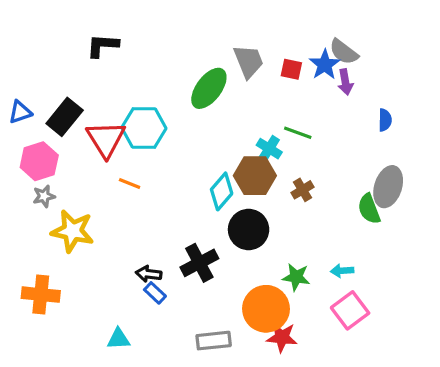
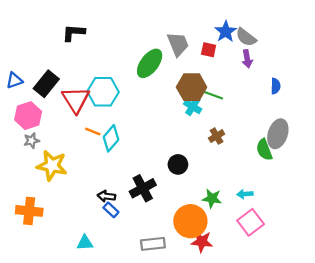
blue star: (325, 65) -> (226, 32), moved
brown hexagon: (255, 176) -> (192, 87), moved
cyan diamond: (222, 191) -> (111, 138), moved
black circle: (249, 229) -> (178, 164), size x0.7

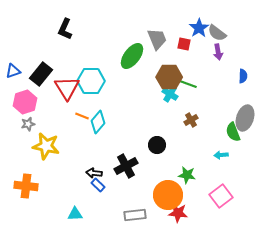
black L-shape: (73, 33) -> (65, 29), turned -70
cyan arrow: (245, 194) -> (221, 155), moved

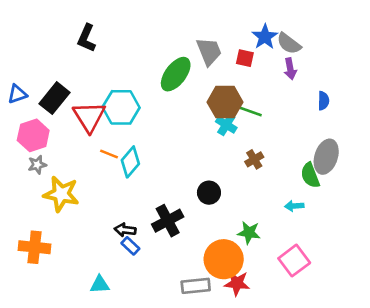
gray rectangle: (135, 215) -> (196, 286), moved

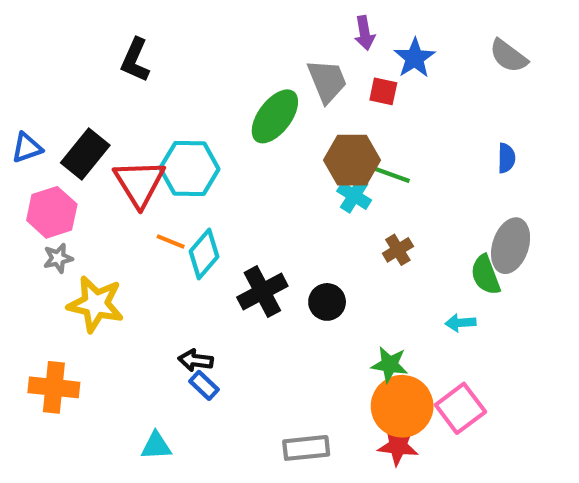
gray semicircle: (289, 43) -> (508, 56), moved
purple arrow: (290, 69) -> (365, 33), moved
black cross: (168, 221) -> (262, 292), moved
orange circle: (224, 259) -> (402, 406), moved
red star: (237, 283) -> (398, 446), moved

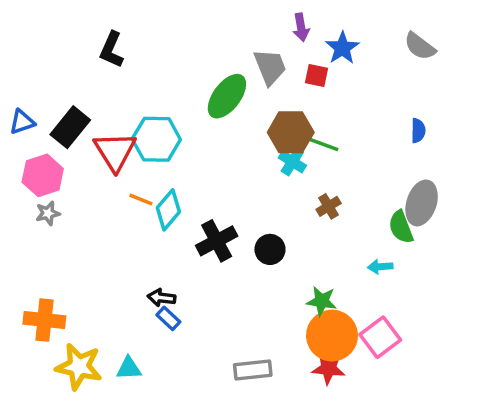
yellow star: (96, 304) -> (79, 367), moved

